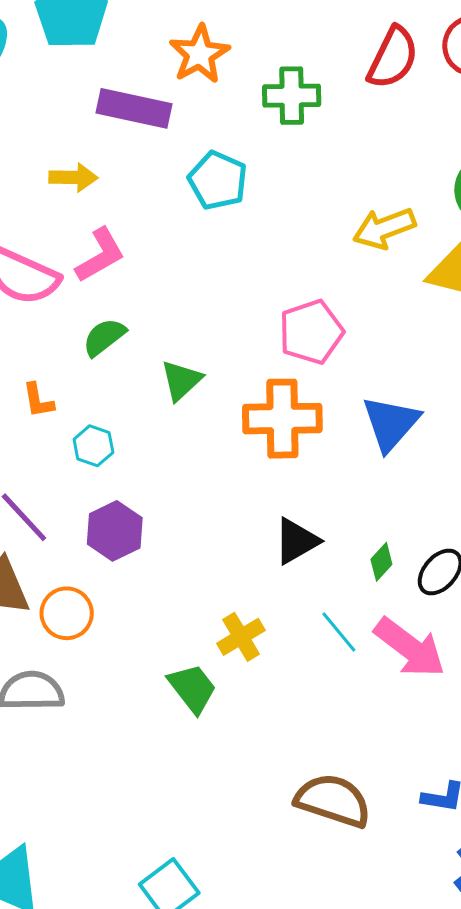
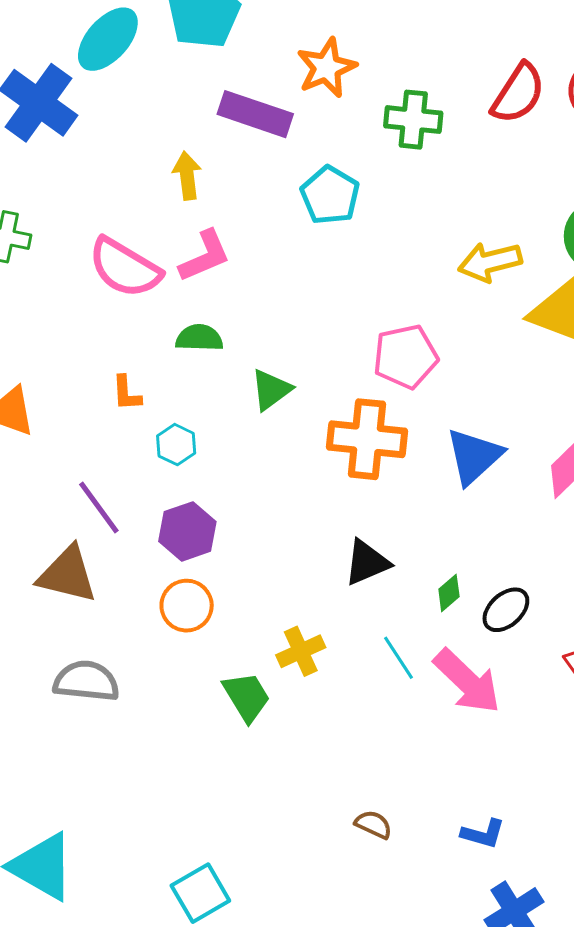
yellow arrow: (73, 177) -> (187, 176), turned -105
green semicircle: (104, 337) -> (199, 338), turned 33
orange circle: (67, 613) -> (187, 606), moved
brown semicircle: (333, 800) -> (373, 824), size x0.5

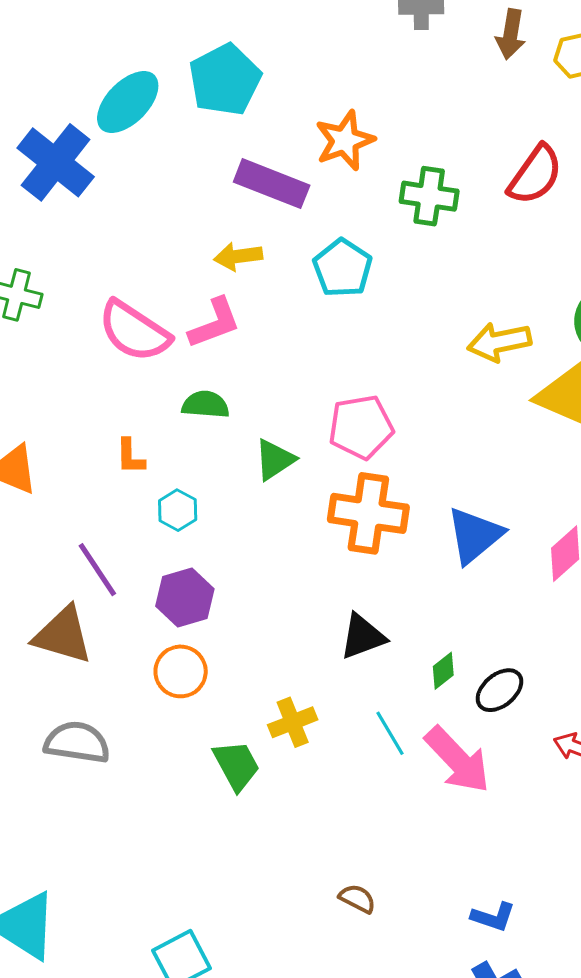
yellow arrow: (187, 176) -> (238, 256), moved, turned -93
pink pentagon: (406, 357) -> (361, 427), moved
blue L-shape: (483, 834) -> (493, 917), moved

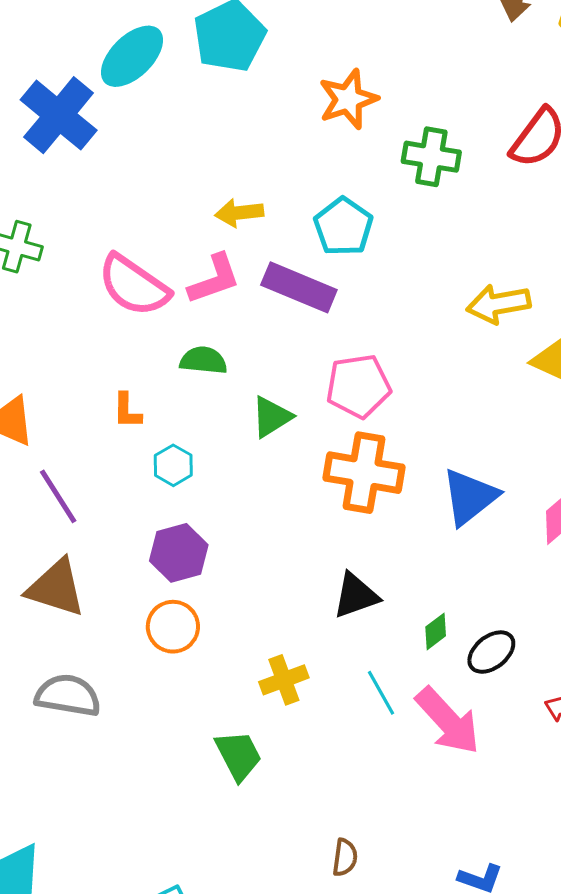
purple rectangle: (272, 184) -> (299, 287), moved
purple line: (97, 570) -> (58, 496), moved
green trapezoid: (236, 765) -> (238, 755), moved
brown semicircle: (357, 899) -> (345, 857), turned 69

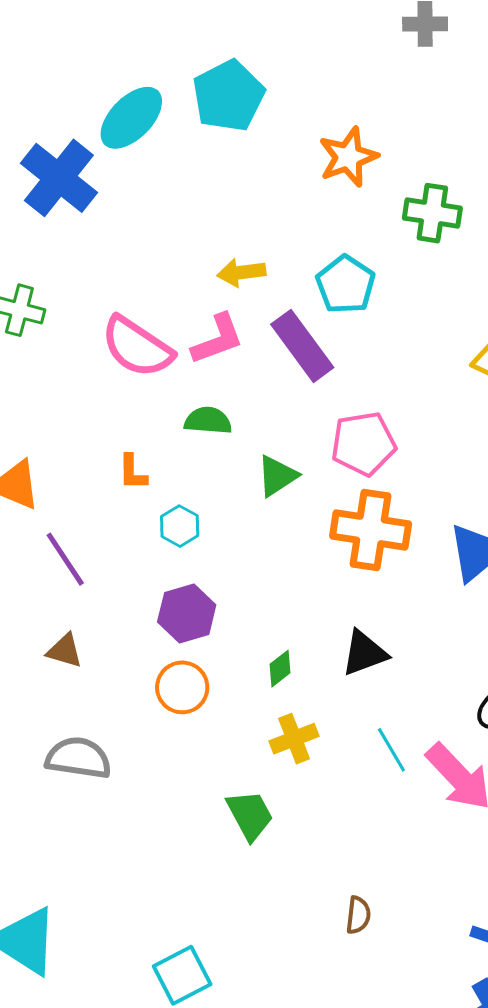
purple rectangle: (299, 287) -> (302, 346), turned 32
brown triangle: (56, 588) -> (65, 651), size x0.6
green diamond: (436, 631) -> (280, 669), moved

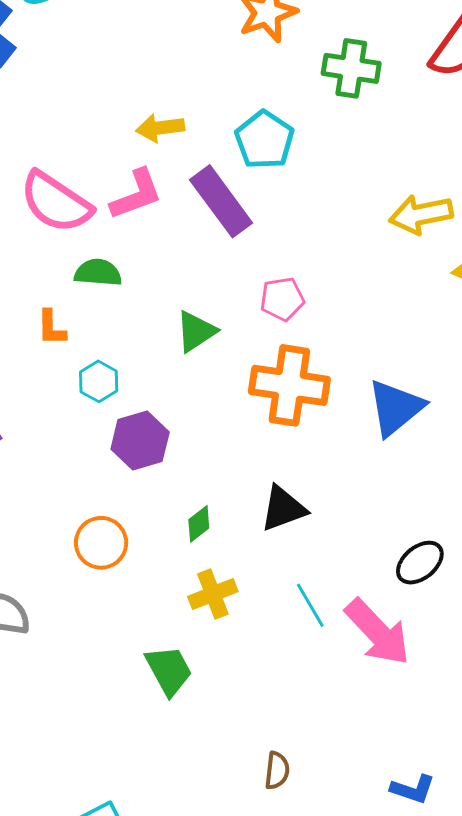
green semicircle: (208, 421) -> (98, 273), moved
pink pentagon: (363, 444) -> (282, 299), size x0.7
purple hexagon: (187, 613) -> (140, 441), moved

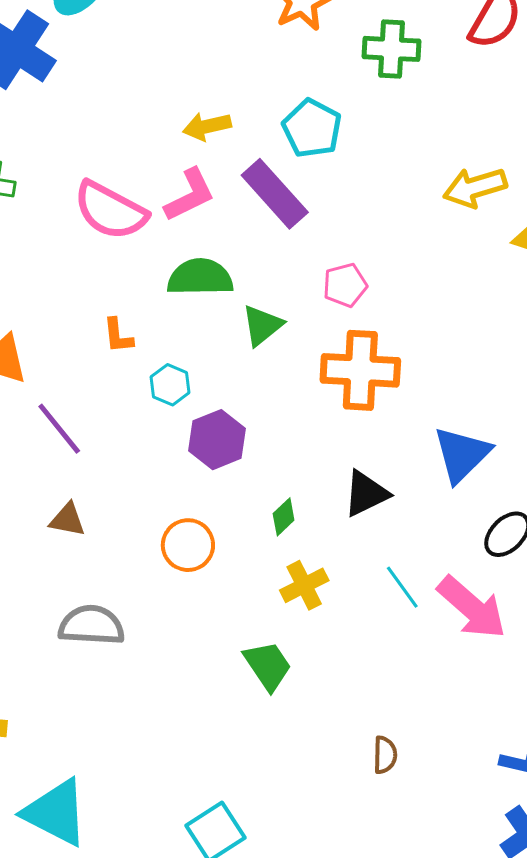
green semicircle: (98, 273) -> (200, 277), moved, size x1.4
blue triangle: (396, 408) -> (462, 454), moved

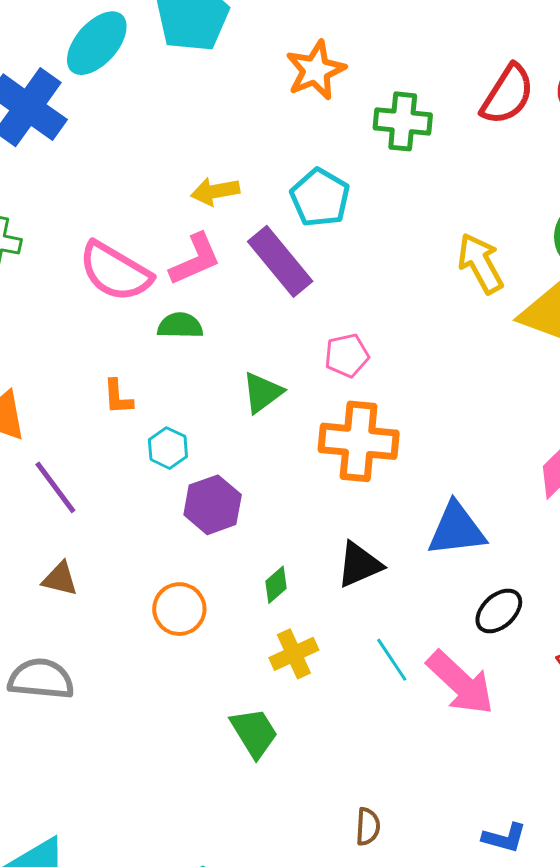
yellow arrow: (475, 188) -> (480, 263), turned 76
green semicircle: (200, 277) -> (180, 326), moved, size x0.7
blue triangle: (462, 454) -> (457, 529), turned 36
gray semicircle: (91, 625) -> (41, 679), moved

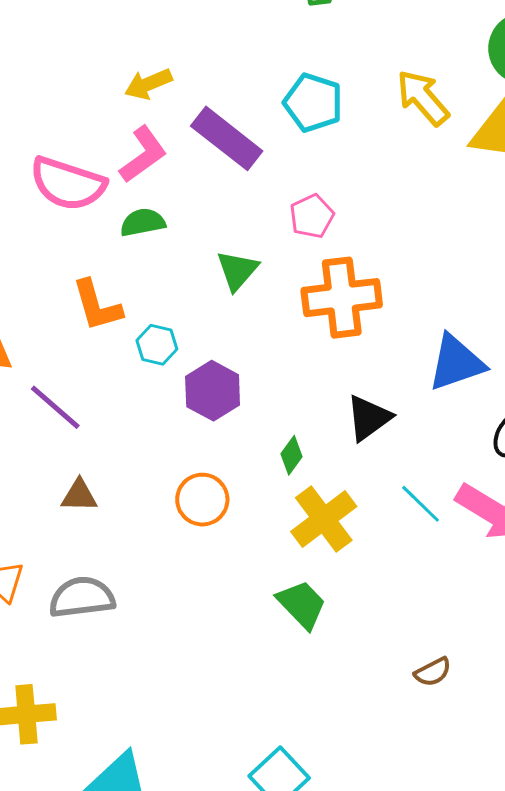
cyan pentagon: (320, 198) -> (313, 103), moved
orange L-shape: (118, 397) -> (97, 306), size x1.5
yellow cross: (294, 654) -> (324, 519), size x1.4
brown semicircle: (368, 827) -> (433, 672), turned 72

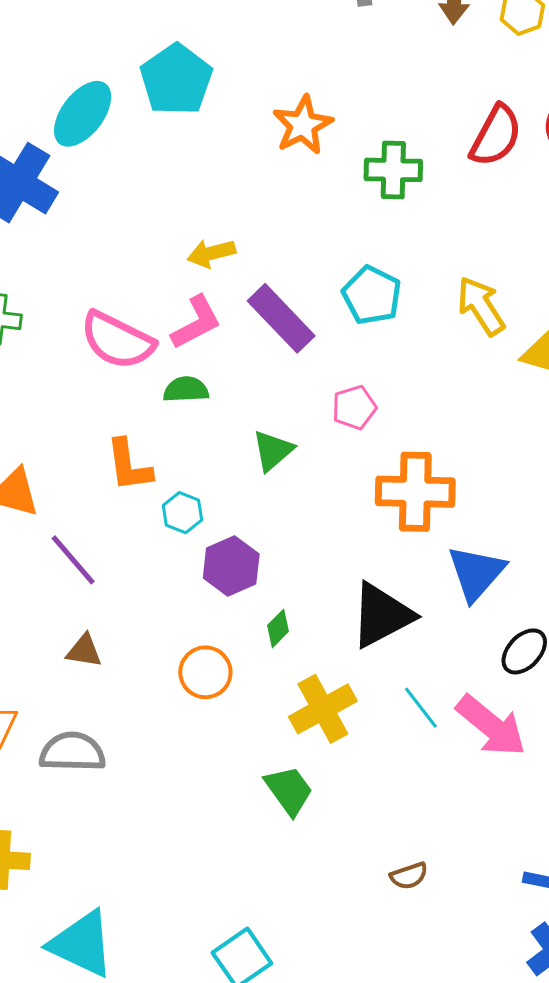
orange cross: (342, 298) -> (415, 492), moved
blue triangle: (456, 363) -> (476, 573), turned -38
black triangle: (369, 418) -> (382, 615), size x1.4
green diamond: (292, 455) -> (278, 628), moved

